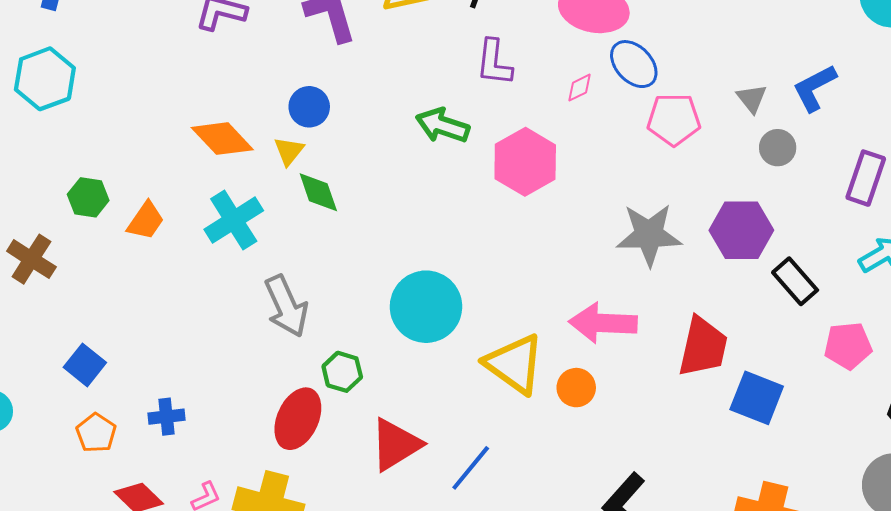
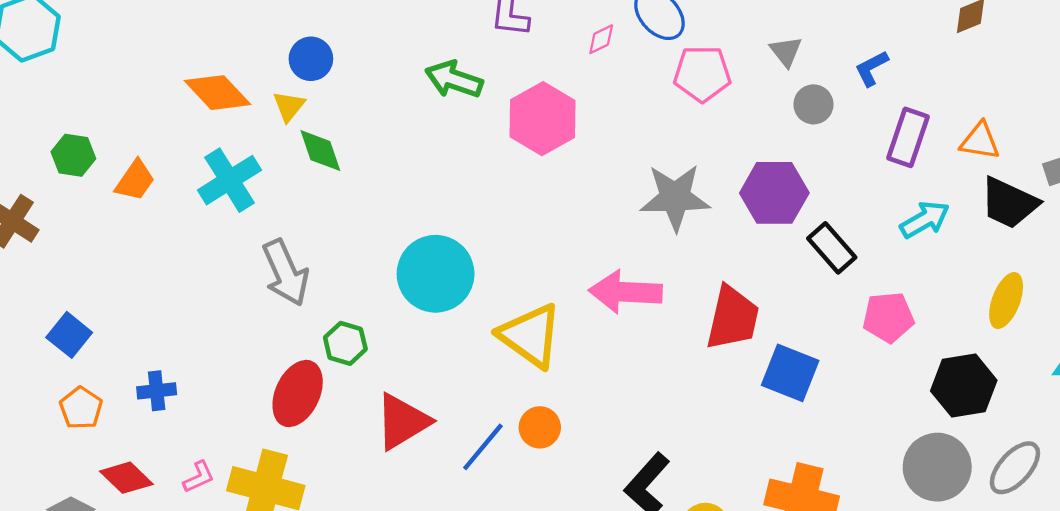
blue L-shape: (814, 88) -> (871, 68), moved, size x0.7
orange circle: (576, 388) -> (540, 427), moved

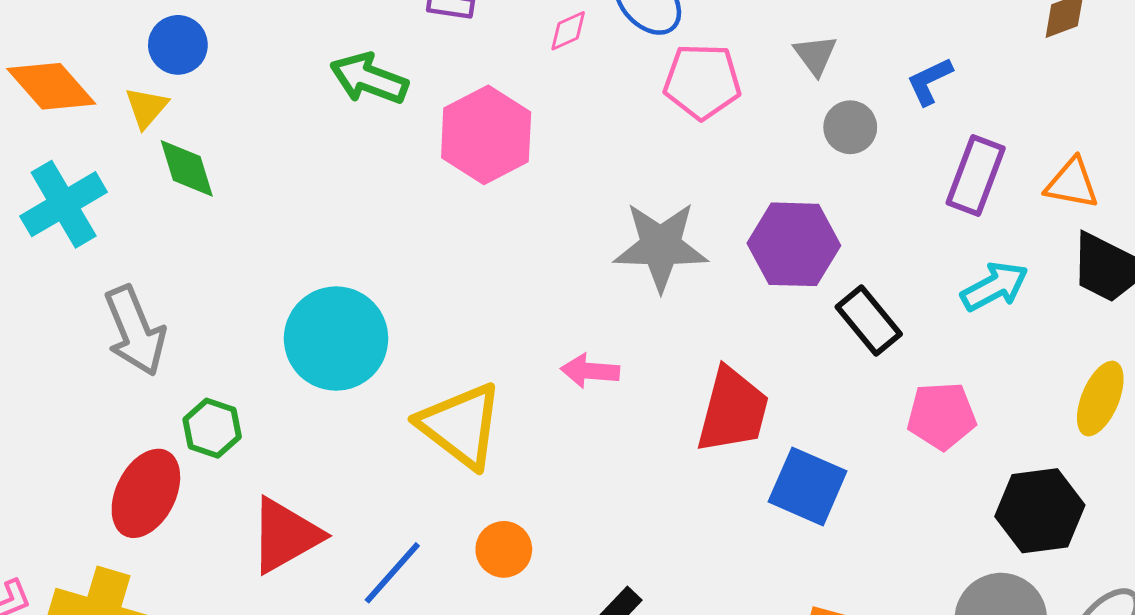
pink arrow: (625, 292) -> (590, 371), size x0.6
orange circle: (540, 427) -> (504, 549), moved

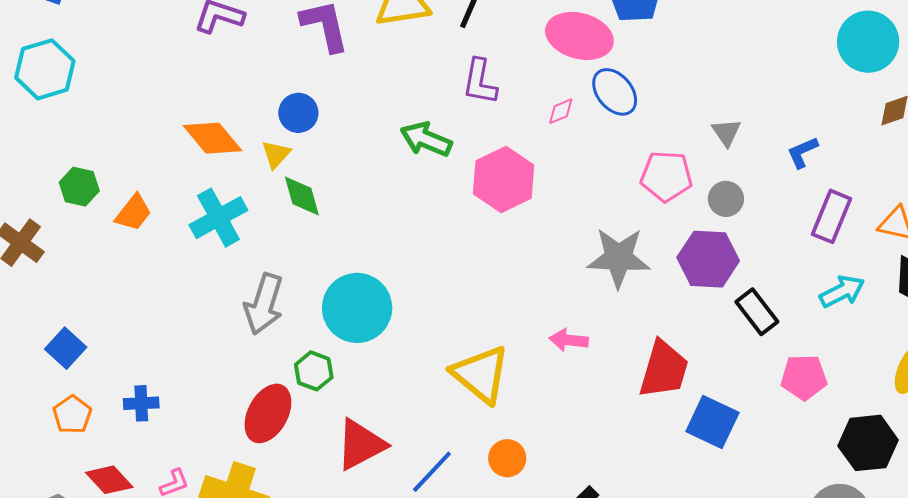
pink pentagon: (702, 81) -> (666, 176), moved
gray circle: (850, 127) -> (726, 199), moved
gray arrow: (135, 331) -> (264, 304), turned 38
cyan circle: (336, 339) -> (357, 308), moved

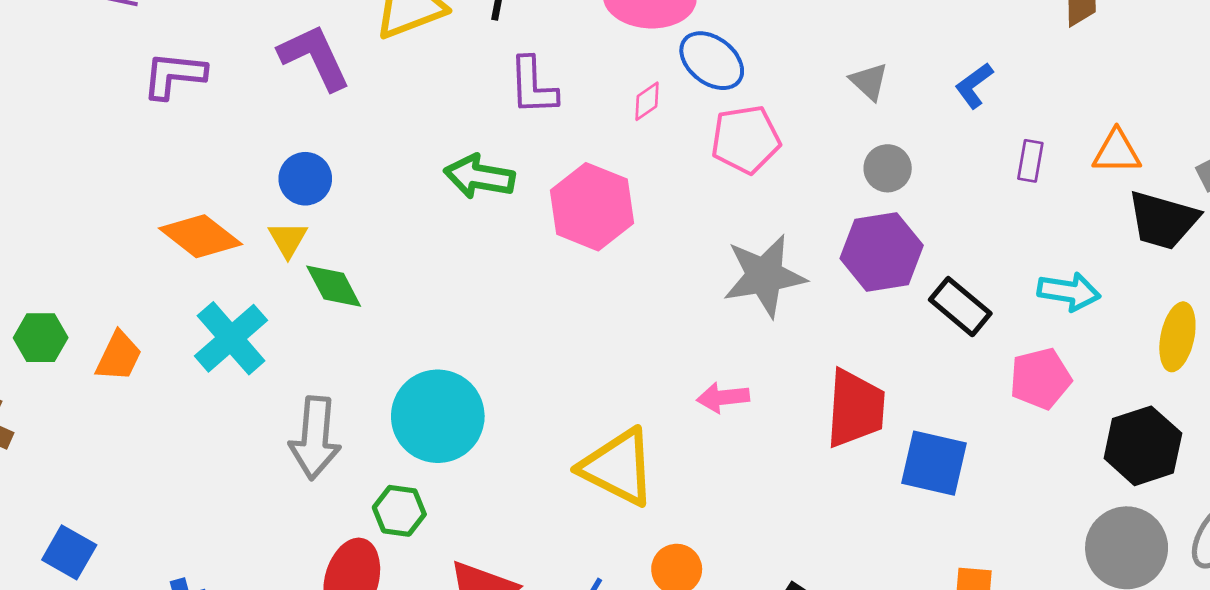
pink pentagon: (666, 176) -> (746, 139), moved
purple rectangle: (832, 216) -> (1030, 161), size x0.6
cyan arrow: (842, 291) -> (1069, 292), moved, turned 48

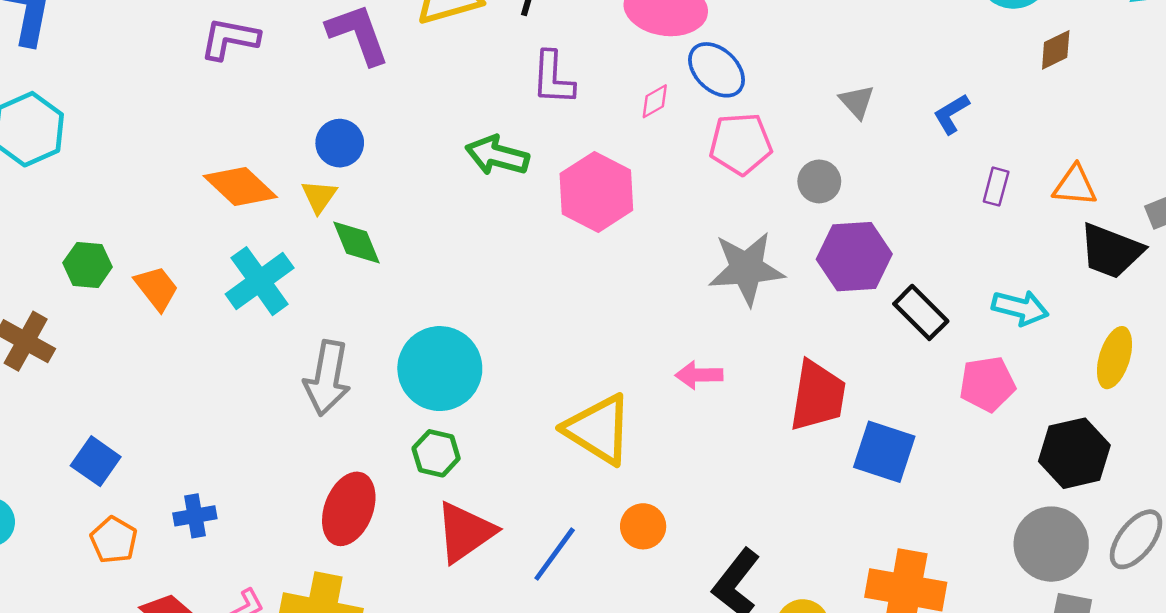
gray circle: (888, 168) -> (819, 181), moved
orange trapezoid: (119, 356) -> (157, 288), turned -69
green hexagon: (399, 511) -> (436, 453), moved

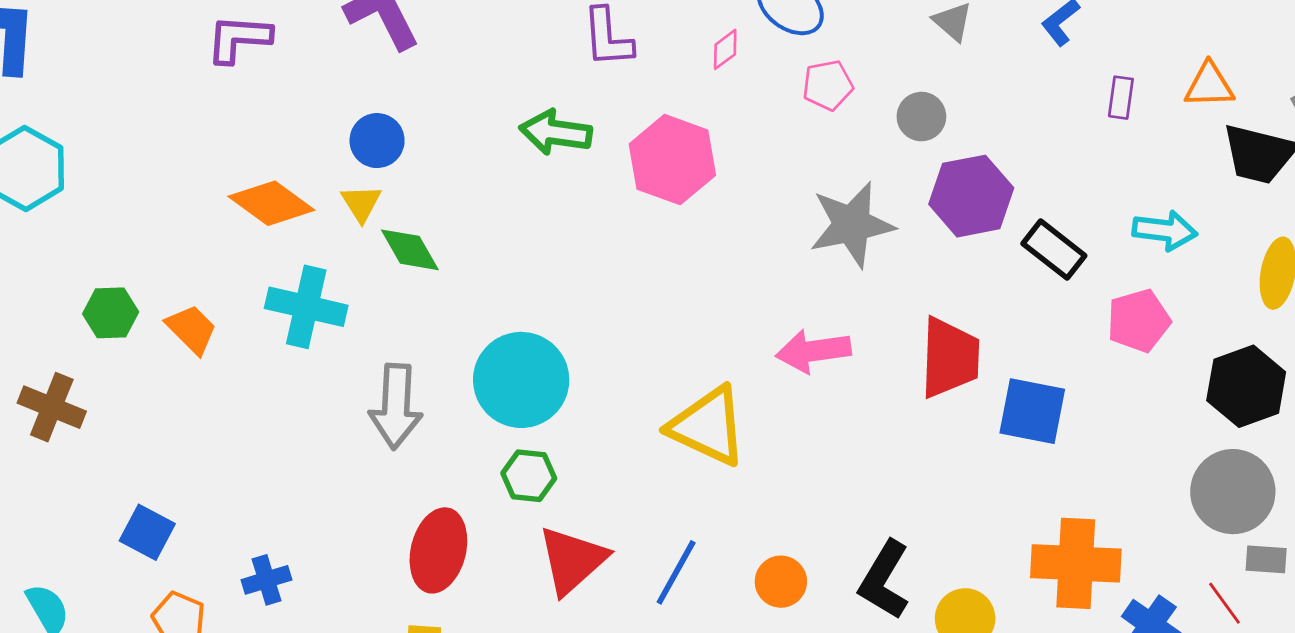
pink pentagon: (741, 144) -> (828, 85), size x0.7
cyan cross: (260, 281) -> (306, 307), turned -34
pink arrow: (699, 375) -> (813, 351), size x1.4
orange circle: (643, 526) -> (781, 582), moved

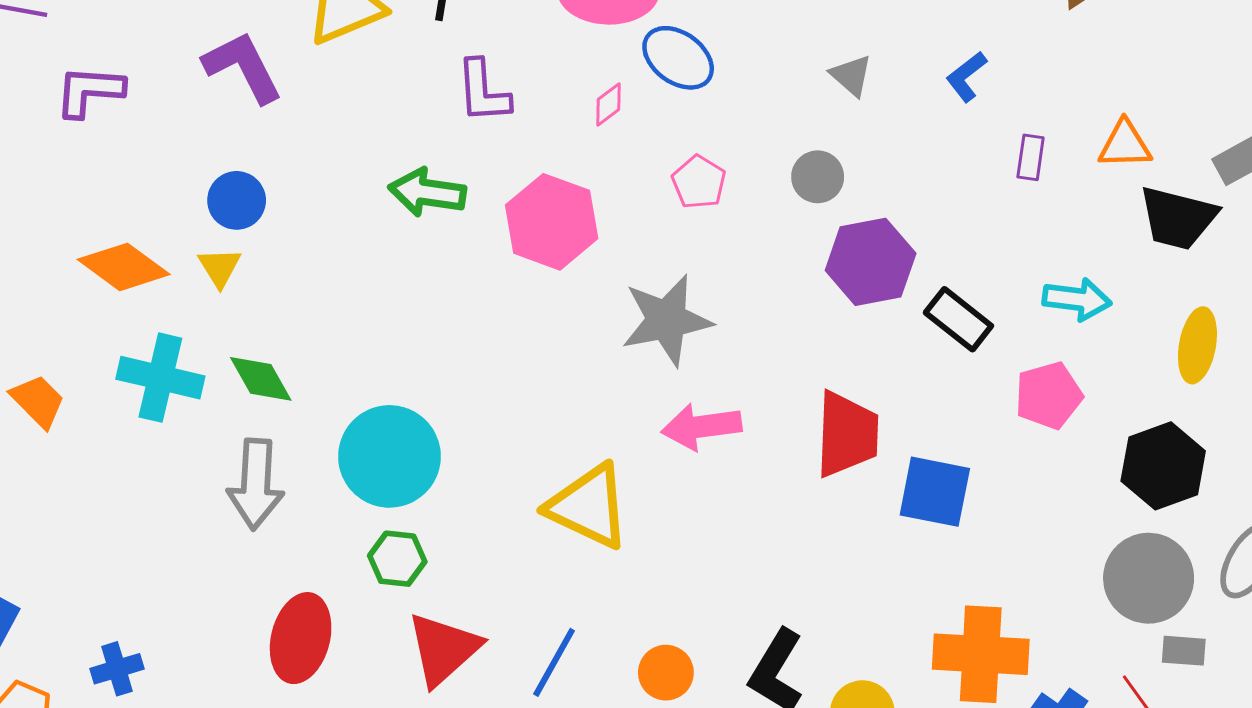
pink pentagon: (828, 85) -> (699, 182), moved, turned -30
gray star: (852, 225) -> (667, 320), moved
green diamond: (410, 250) -> (261, 379), moved

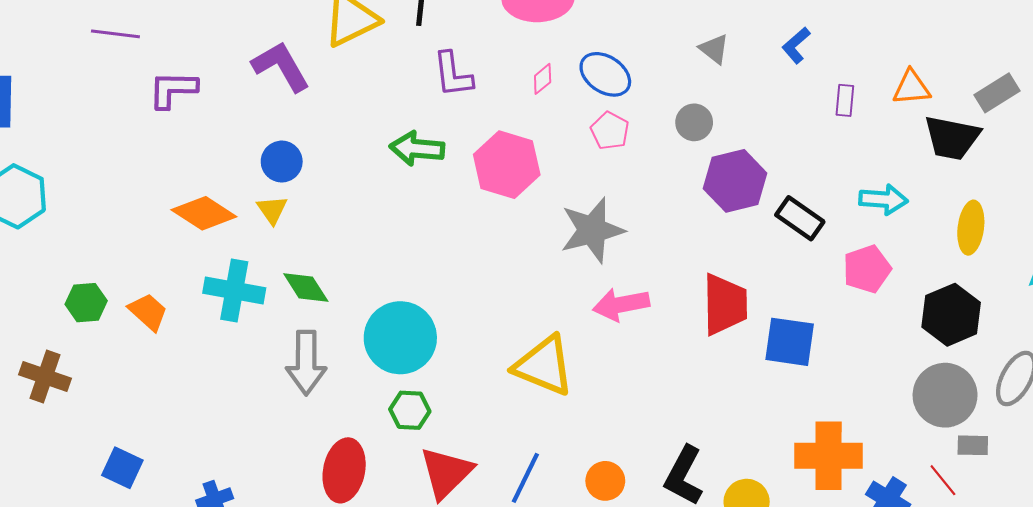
blue ellipse: (678, 58) -> (605, 74), moved

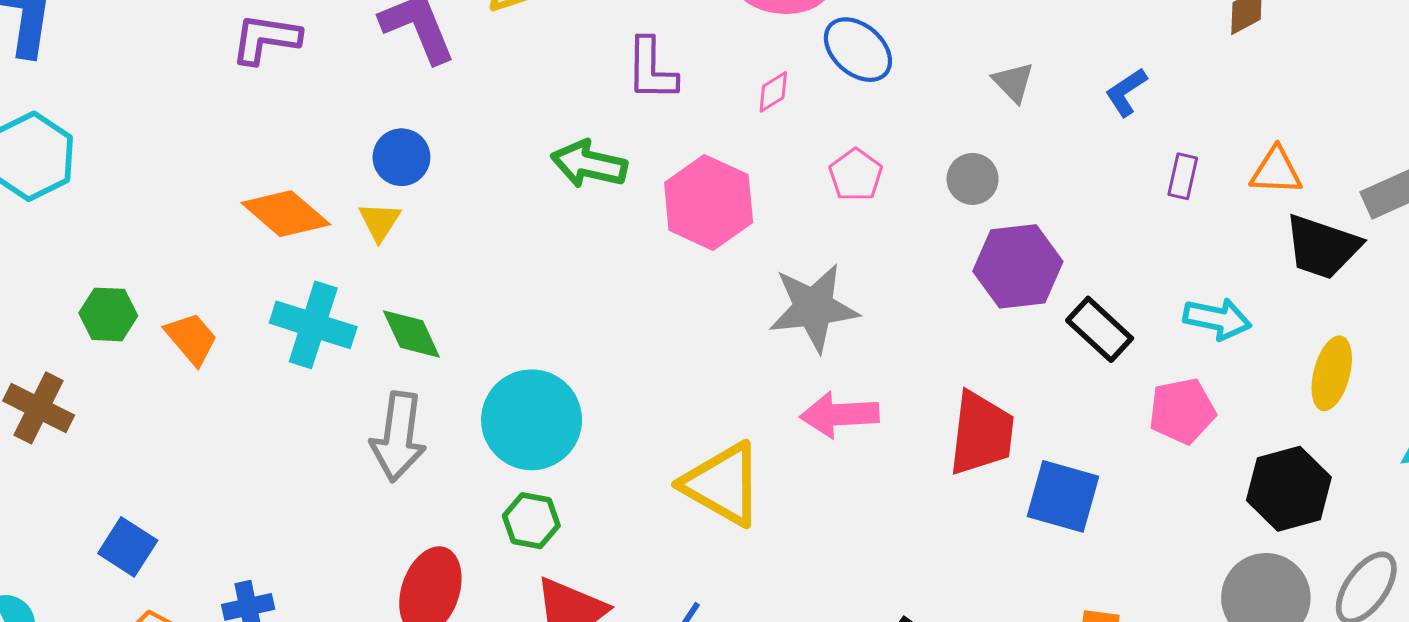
blue ellipse: (605, 74) -> (858, 50), moved

